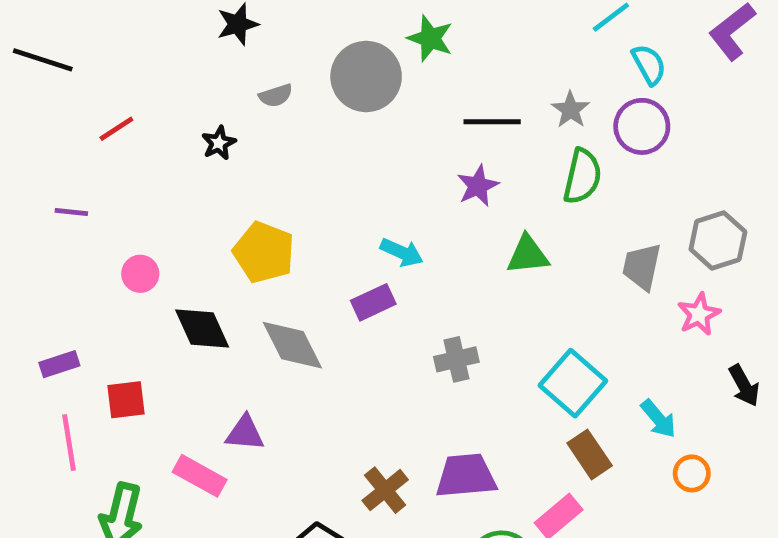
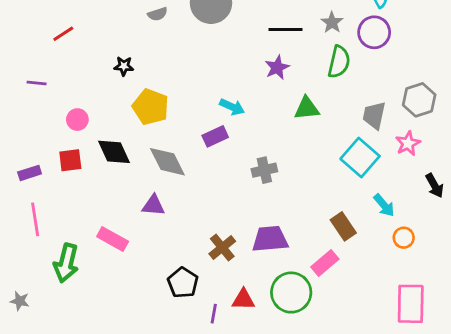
black star: (219, 143) -> (124, 66), moved, turned 30
cyan square: (573, 383) -> (360, 157), moved
red square: (126, 400) -> (70, 160), moved
purple triangle: (245, 433) -> (153, 205), moved

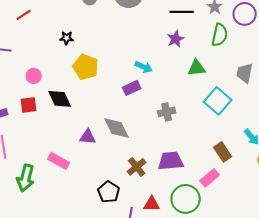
cyan square: (360, 157) -> (218, 101), moved
gray diamond: (167, 162) -> (117, 128), moved

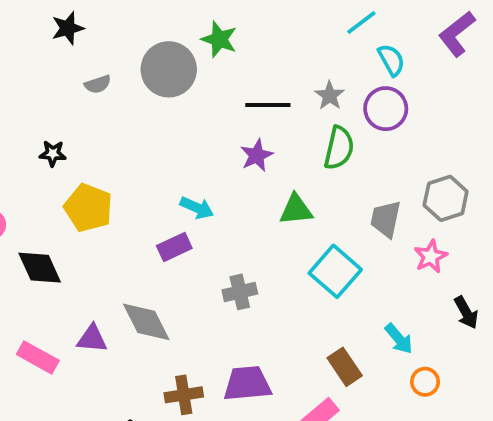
pink rectangle: (59, 161) -> (38, 357), moved
brown cross: (137, 167) -> (184, 395), turned 30

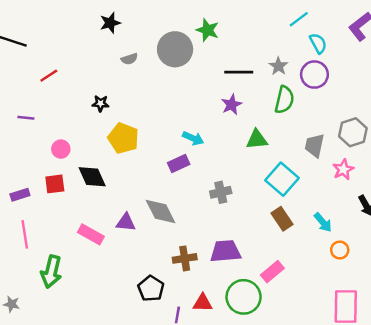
brown rectangle: (345, 367) -> (282, 219), moved

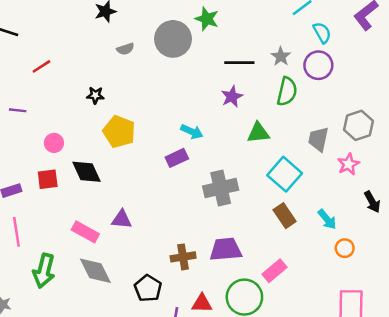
gray cross: (221, 192) -> (221, 188), size x1.5
gray diamond: (161, 212) -> (95, 271), moved

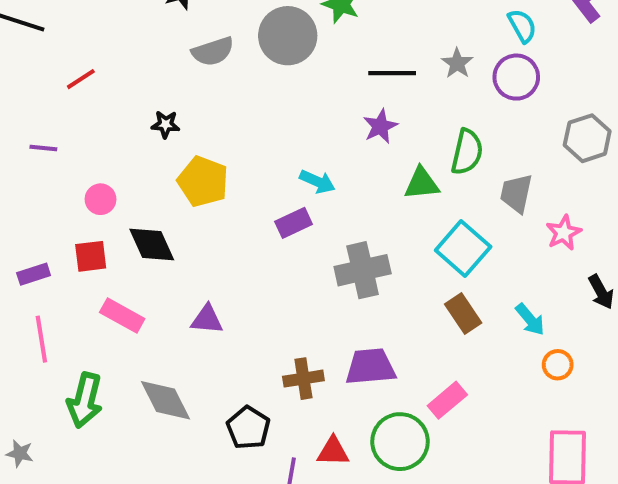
gray semicircle: (125, 49) -> (213, 51), size x1.5
green semicircle: (287, 92) -> (467, 152), moved
gray hexagon: (358, 125) -> (587, 138), moved
pink rectangle: (85, 232) -> (122, 315), moved

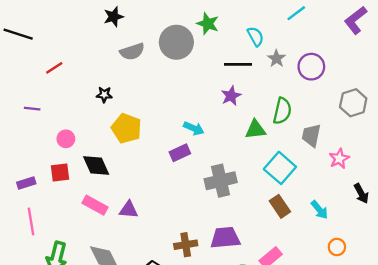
cyan semicircle: (522, 26) -> (255, 36), moved
pink rectangle: (122, 315) -> (95, 205), moved
orange circle: (558, 365) -> (337, 247), moved

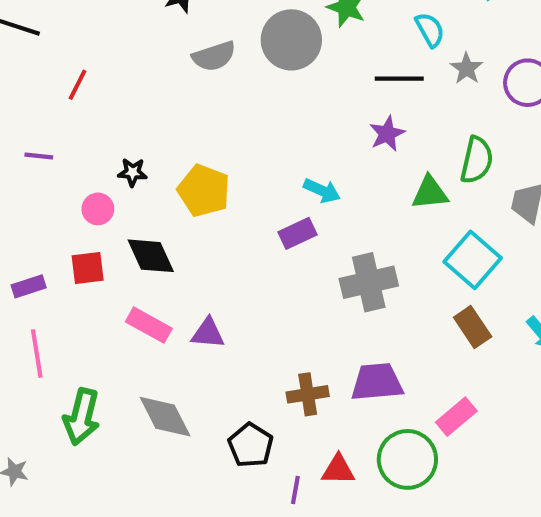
red line: (54, 68) -> (78, 85), turned -30
black star: (104, 95) -> (132, 172), moved

